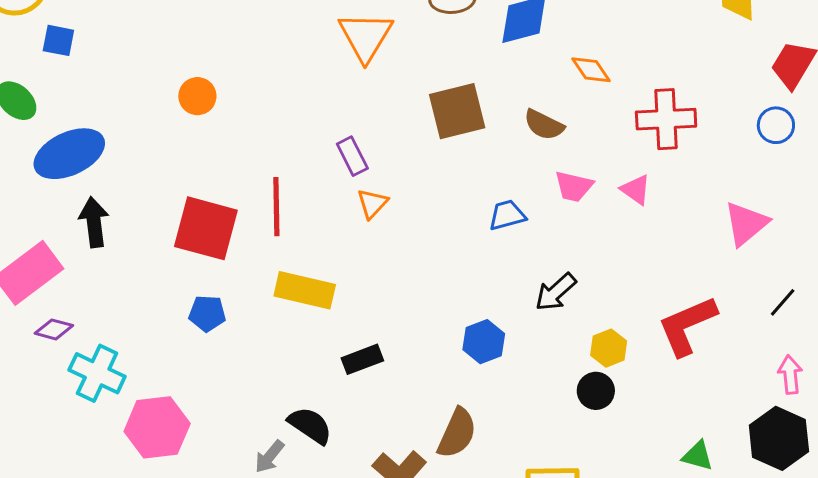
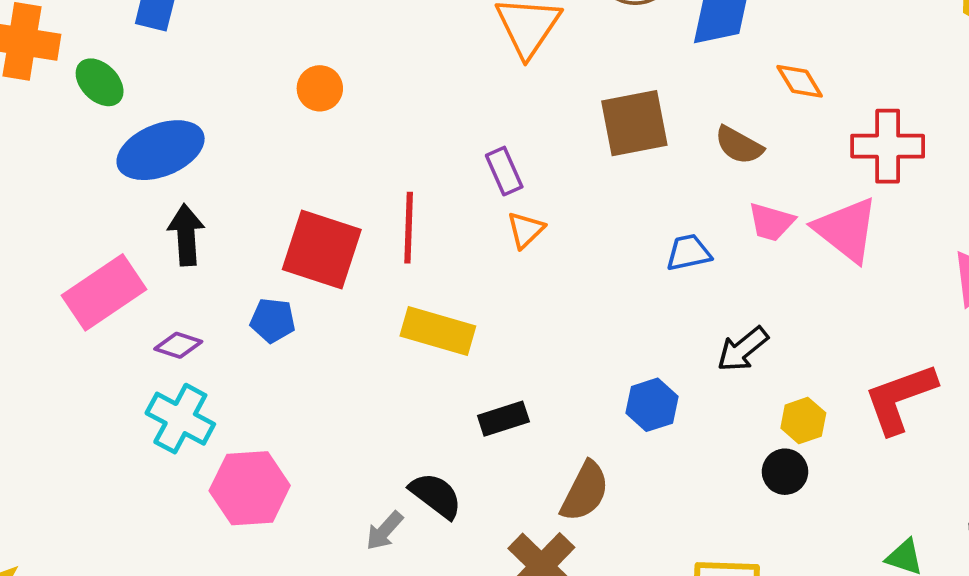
pink triangle: (636, 190) -> (846, 230), size x1.8
blue pentagon: (207, 313) -> (273, 320), moved
purple diamond: (54, 329) -> (178, 345), moved
brown semicircle: (457, 433) -> (585, 491), moved

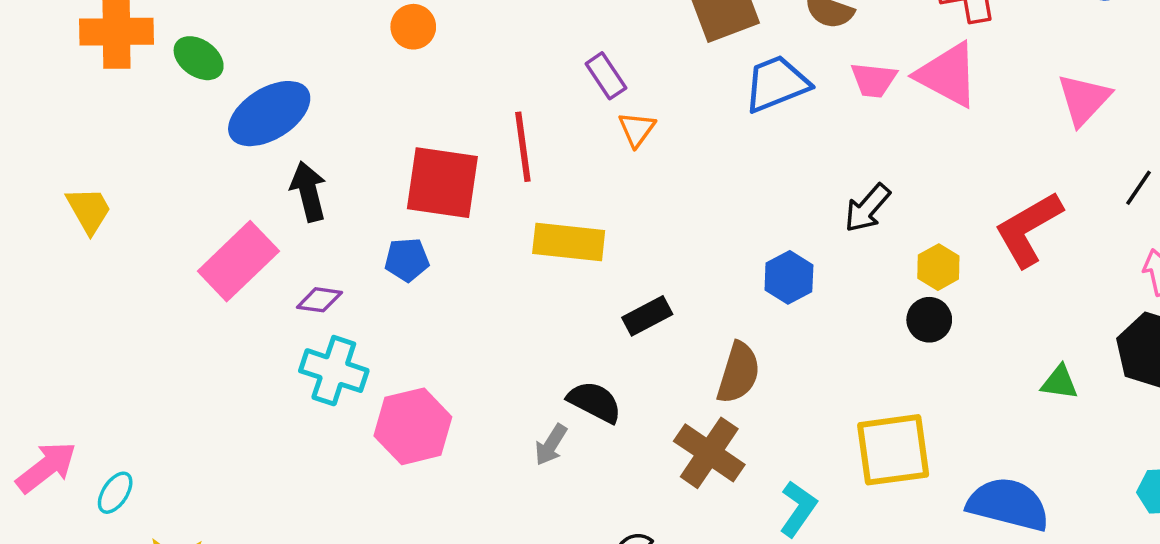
blue trapezoid: (689, 253) -> (776, 84), moved, size x1.5

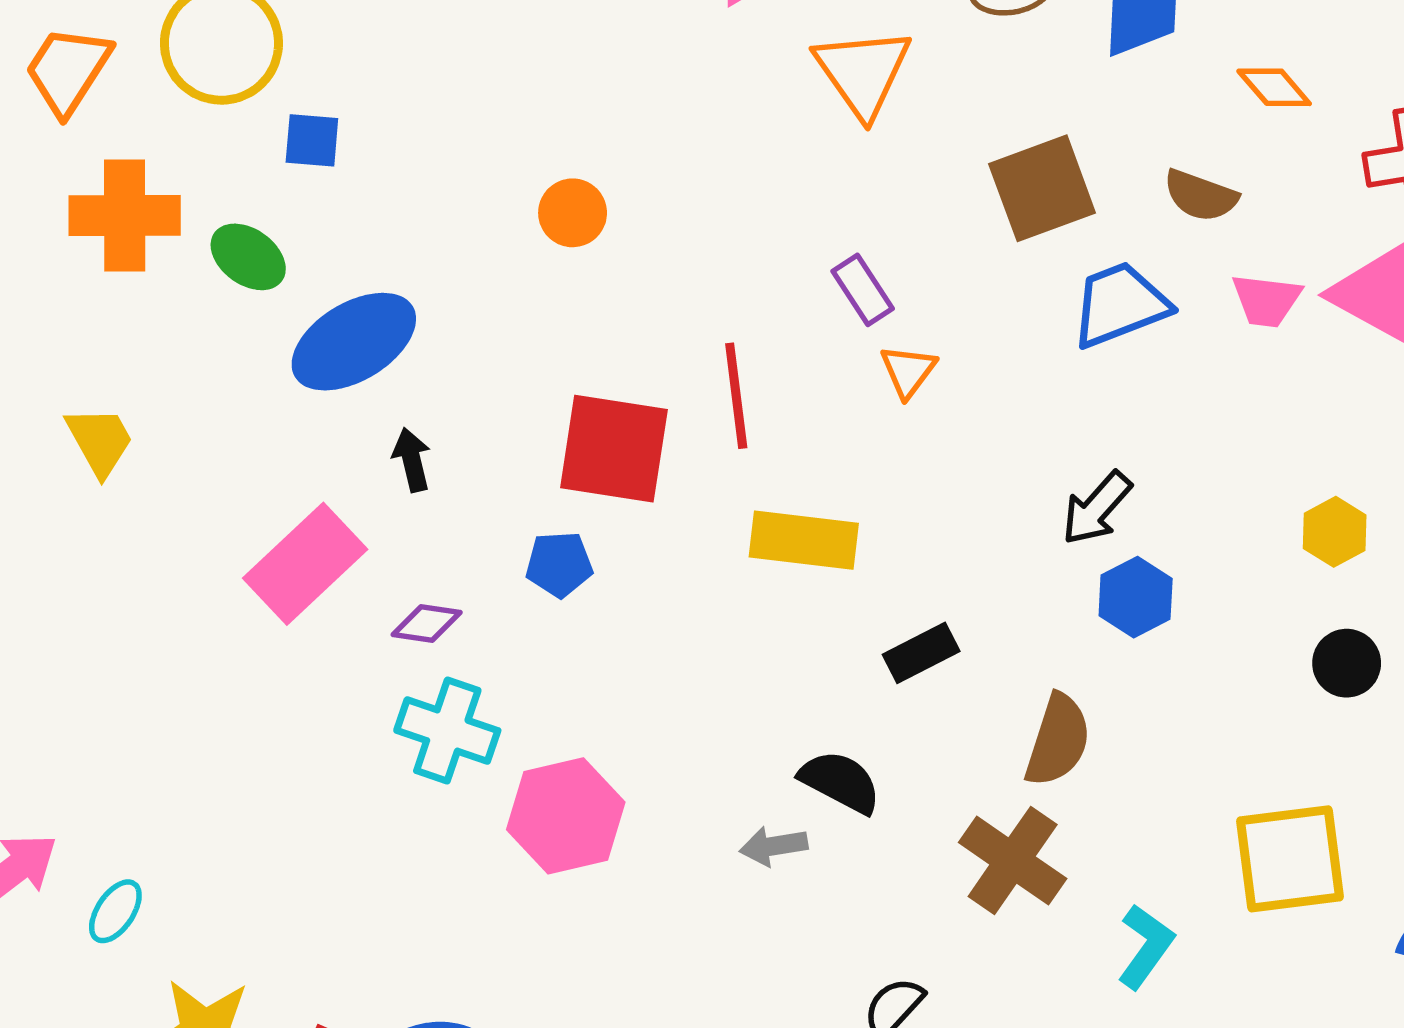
black arrow: (308, 191) -> (412, 460), size x0.7
black arrow: (867, 208) -> (1097, 508), moved
yellow trapezoid: (89, 210) -> (100, 441), moved
yellow hexagon: (938, 267) -> (1335, 532), moved
gray arrow: (551, 445) -> (774, 846), turned 48

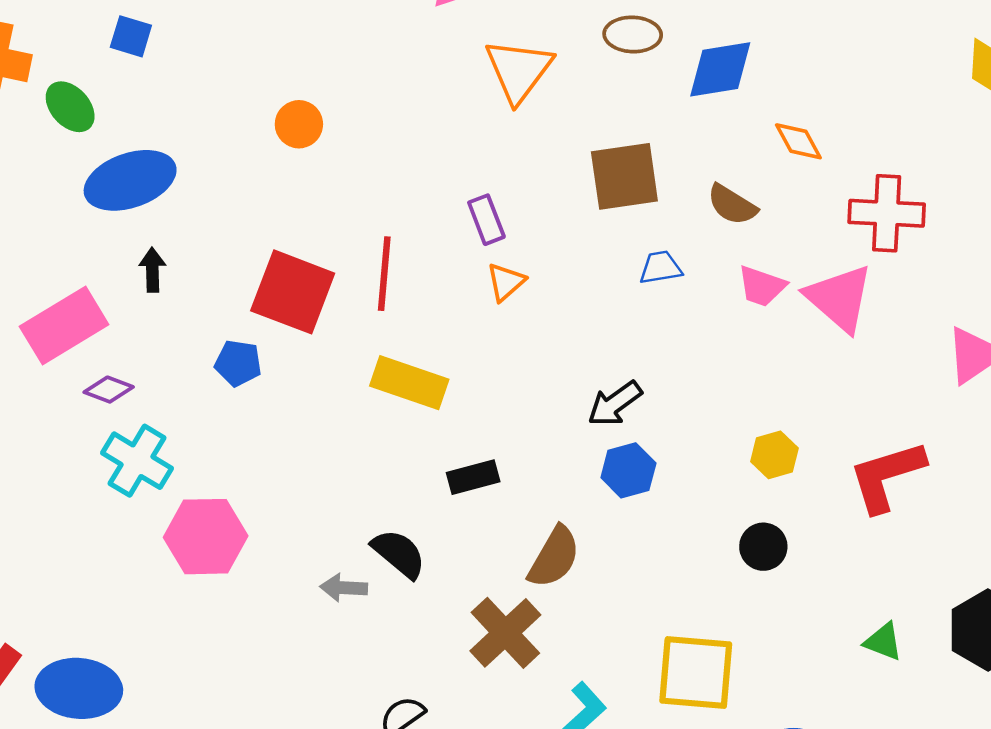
blue trapezoid: (1120, 305) -> (661, 268), size x0.6
purple diamond: (427, 624) -> (109, 390), moved

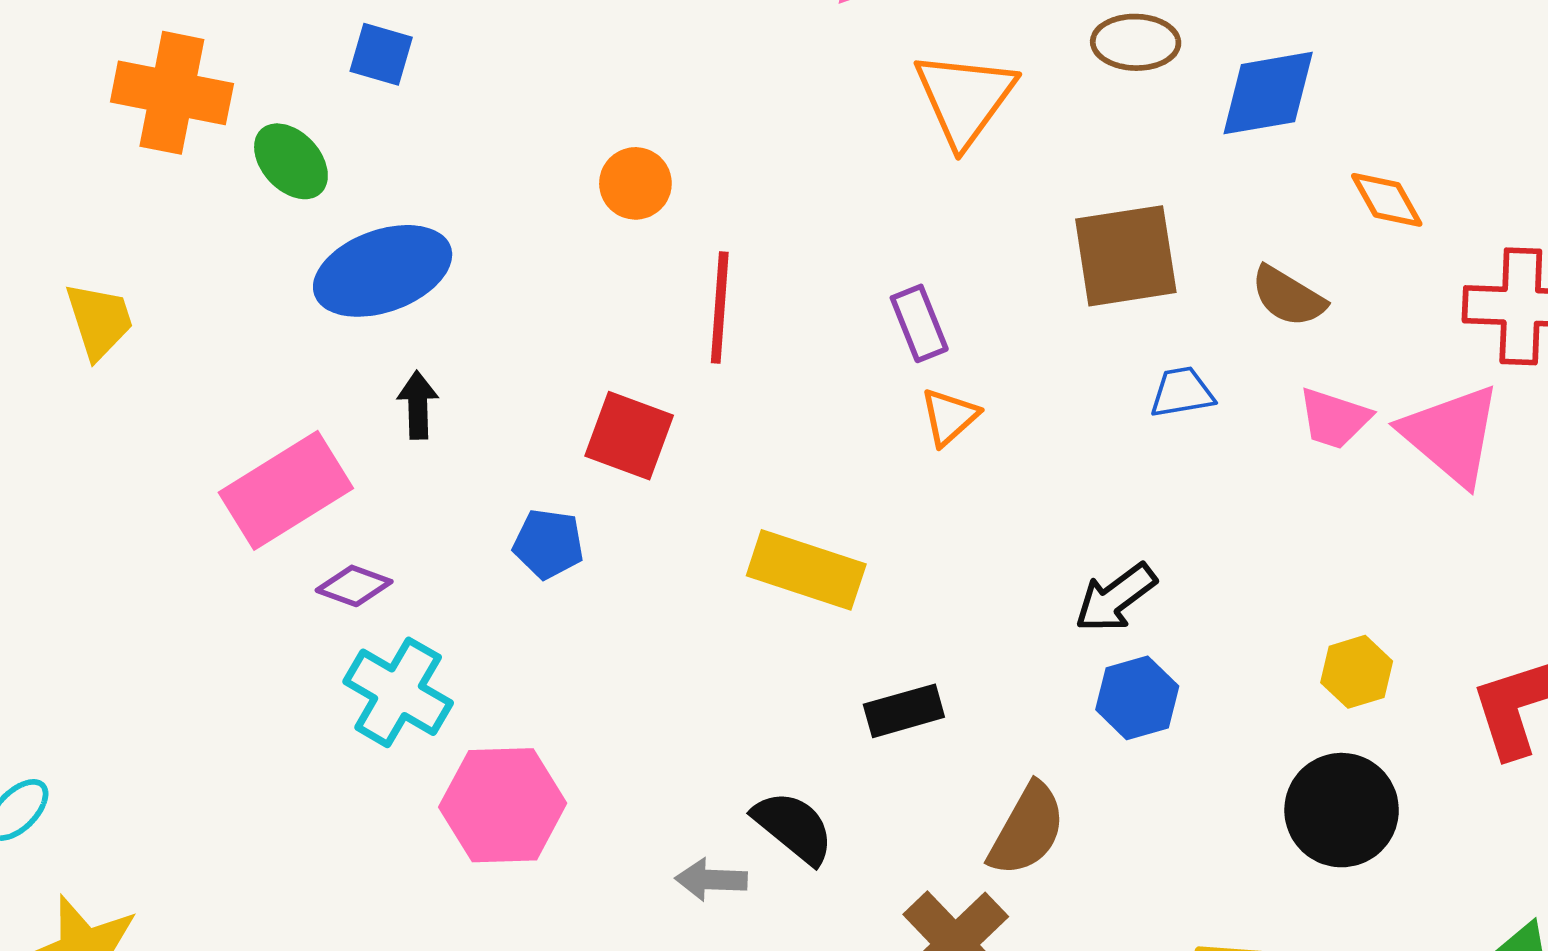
red line: (384, 274) -> (720, 308), moved
red square: (293, 292) -> (629, 436), size x0.7
black circle: (763, 547) -> (1342, 810), size x1.6

